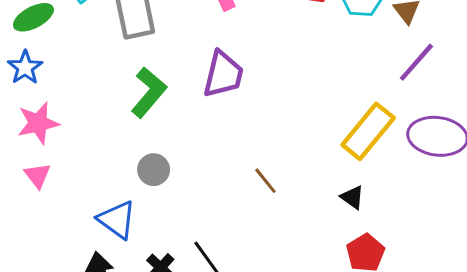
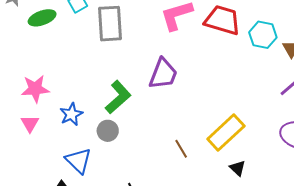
blue star: (25, 68) -> (71, 114), moved
green L-shape: (149, 92) -> (118, 97), moved
yellow rectangle: (368, 131) -> (226, 133), moved

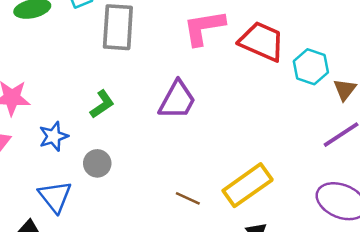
green L-shape: (118, 97) -> (102, 104), moved, size x0.7
brown line: (181, 149) -> (188, 198), turned -42

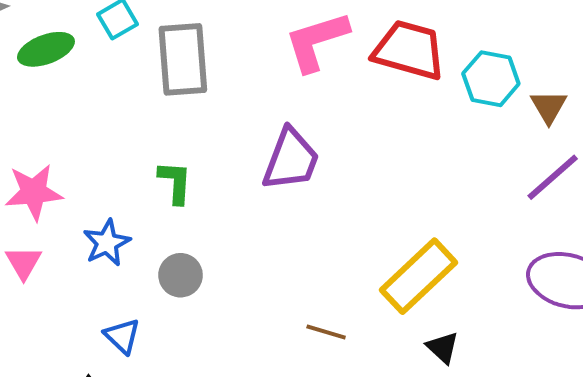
green L-shape: (102, 104) -> (175, 182), turned -44
blue triangle: (55, 197) -> (122, 336), size x0.7
brown line: (188, 198) -> (326, 332), moved

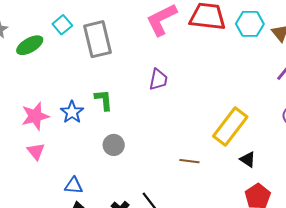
purple trapezoid: (291, 159) -> (158, 79), size x0.7
blue star: (107, 243) -> (72, 112), moved
blue triangle: (122, 336) -> (74, 186), moved, turned -30

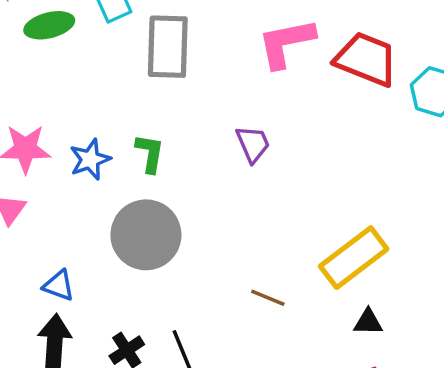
purple trapezoid: (158, 79) -> (253, 144), turned -50
gray circle: (114, 145) -> (146, 235), size x1.8
black triangle: (248, 159) -> (368, 322), turned -48

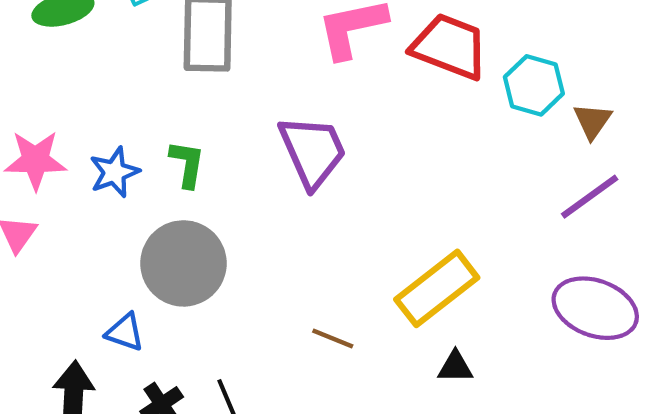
purple trapezoid: (253, 144) -> (313, 151), size x1.6
blue triangle: (59, 286) -> (125, 332), moved

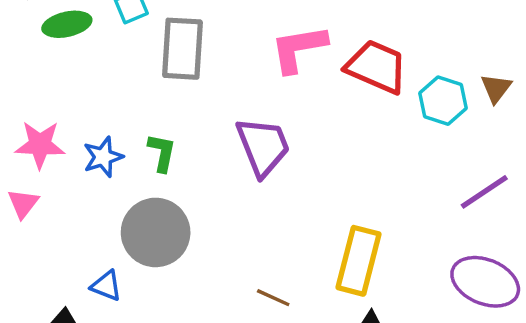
brown triangle: (592, 121) -> (496, 88), moved
yellow rectangle: (437, 288) -> (358, 261), turned -40

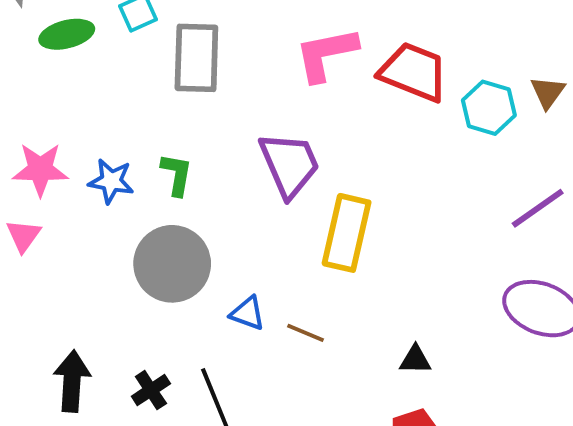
blue star: (103, 157) -> (111, 181), turned 30
yellow rectangle: (358, 261) -> (347, 233), moved
blue triangle: (106, 286) -> (248, 313), moved

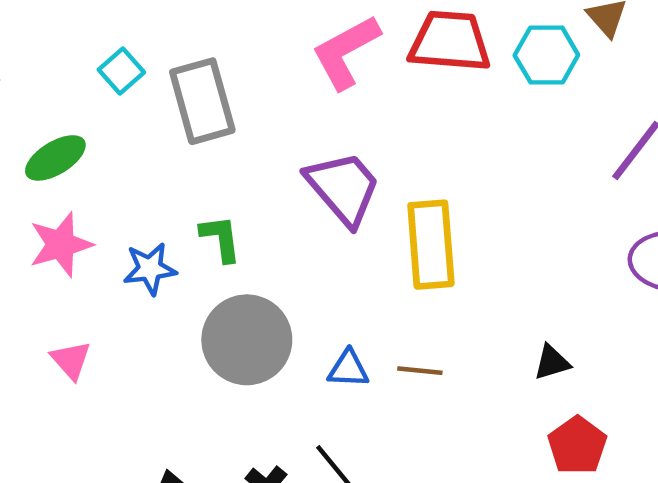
green ellipse: (67, 34) -> (55, 158), moved
pink star: (40, 169) -> (61, 244), moved

